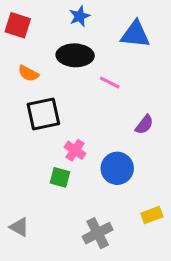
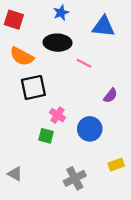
orange semicircle: (28, 73) -> (22, 56), size x1.5

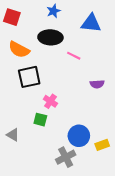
purple semicircle: (110, 96) -> (97, 84), turned 48
blue circle: (90, 129) -> (79, 136), moved
gray triangle: (15, 174) -> (13, 135), moved

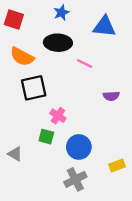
blue circle: (79, 136) -> (79, 147), moved

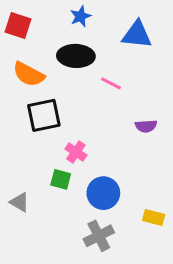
yellow rectangle: (117, 166) -> (154, 217), turned 35

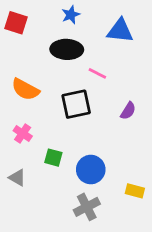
orange semicircle: (29, 74) -> (25, 89), moved
black square: (44, 115) -> (76, 104), moved
purple semicircle: (146, 126) -> (128, 111), turned -54
pink cross: (76, 152) -> (23, 133), moved

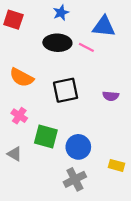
pink line: (97, 73) -> (86, 47), moved
purple semicircle: (128, 111) -> (111, 96), turned 63
green square: (53, 158) -> (46, 137), size x1.5

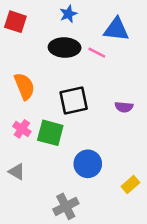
orange semicircle: (22, 77) -> (24, 86), turned -140
green square: (46, 137) -> (50, 133), moved
yellow rectangle: (116, 165) -> (130, 184), turned -56
gray cross: (75, 179) -> (66, 206), moved

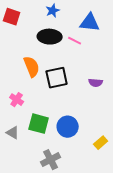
orange semicircle: (24, 86) -> (32, 67), moved
green square: (50, 133) -> (39, 124), moved

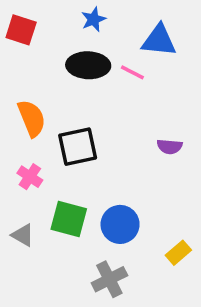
orange semicircle: (32, 67) -> (32, 118), moved
black square: (57, 78) -> (78, 147), moved
gray cross: (51, 160) -> (109, 279), moved

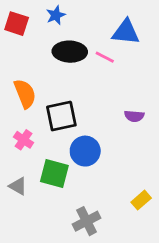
blue star: (94, 19) -> (56, 15), moved
blue circle: (120, 224) -> (85, 151), moved

